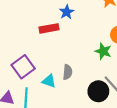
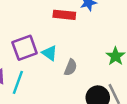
cyan triangle: (49, 81) -> (50, 53), moved

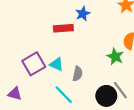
cyan line: (18, 82) -> (64, 95), moved, turned -54

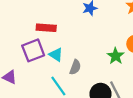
red rectangle: (63, 28) -> (46, 28), moved

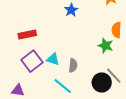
red rectangle: (46, 28) -> (27, 35), moved

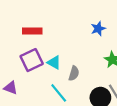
blue star: (71, 10) -> (98, 29), moved

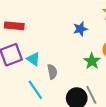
gray semicircle: (74, 73) -> (52, 72), turned -32

